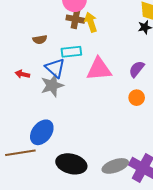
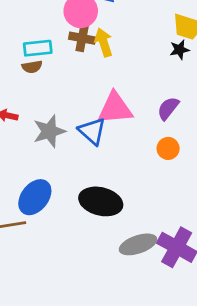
cyan rectangle: (71, 52) -> (38, 48), moved
blue triangle: (55, 68) -> (92, 131), moved
black ellipse: (71, 164) -> (101, 201), moved

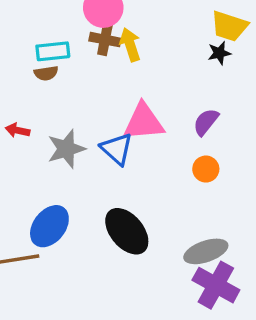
black ellipse: (101, 201) -> (127, 231), turned 36
gray ellipse: (138, 244) -> (206, 251), moved

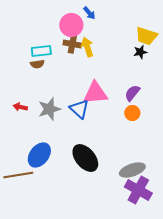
red arrow: (18, 130) -> (20, 107), moved
orange circle: (206, 169) -> (132, 113), moved

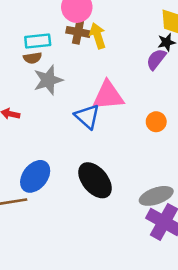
purple semicircle: (132, 93) -> (156, 59), moved
gray star: (49, 109) -> (48, 80), moved

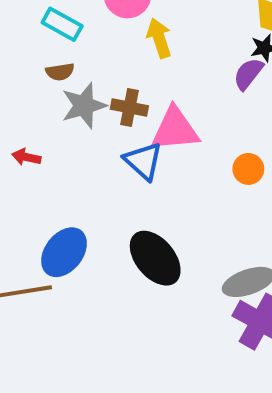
brown cross: (78, 32) -> (129, 107), moved
cyan rectangle: (38, 41) -> (62, 24), moved, turned 35

